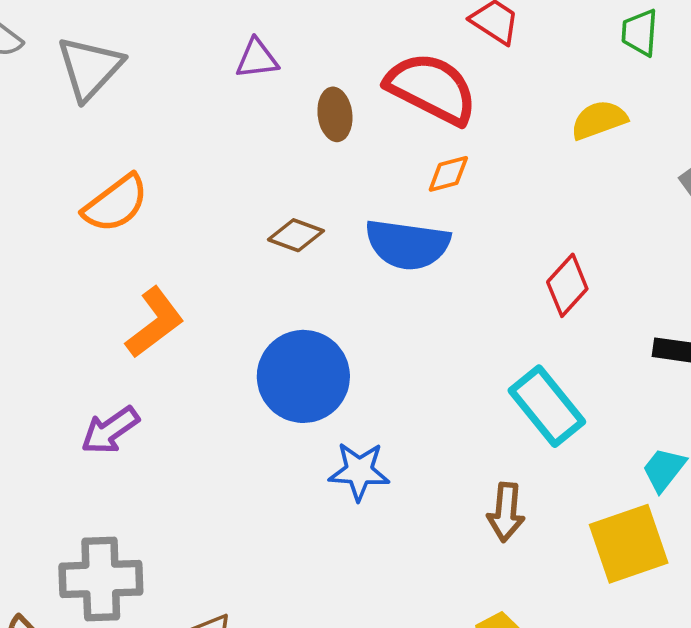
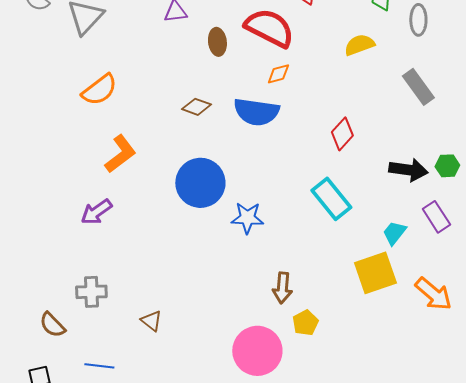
blue star: (359, 471) -> (247, 218), moved
brown arrow: (506, 512) -> (282, 288), moved
gray cross: (101, 579) -> (91, 292), size x0.7

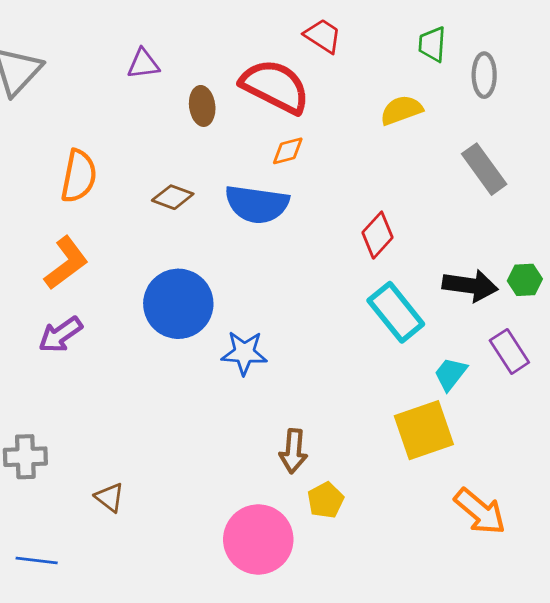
orange semicircle: (99, 90) -> (79, 176), moved, turned -42
cyan rectangle: (331, 199) -> (396, 312), moved
purple arrow: (96, 212) -> (60, 335), moved
orange arrow: (433, 294) -> (480, 511), moved

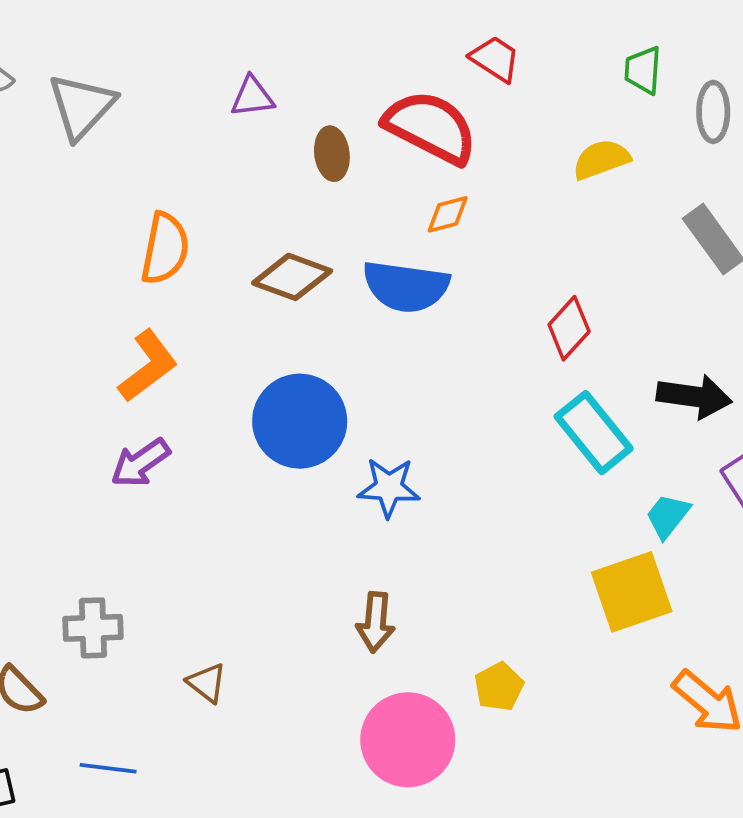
brown diamond: (173, 197) -> (292, 277), size x1.4
brown arrow: (293, 451) -> (376, 622), moved

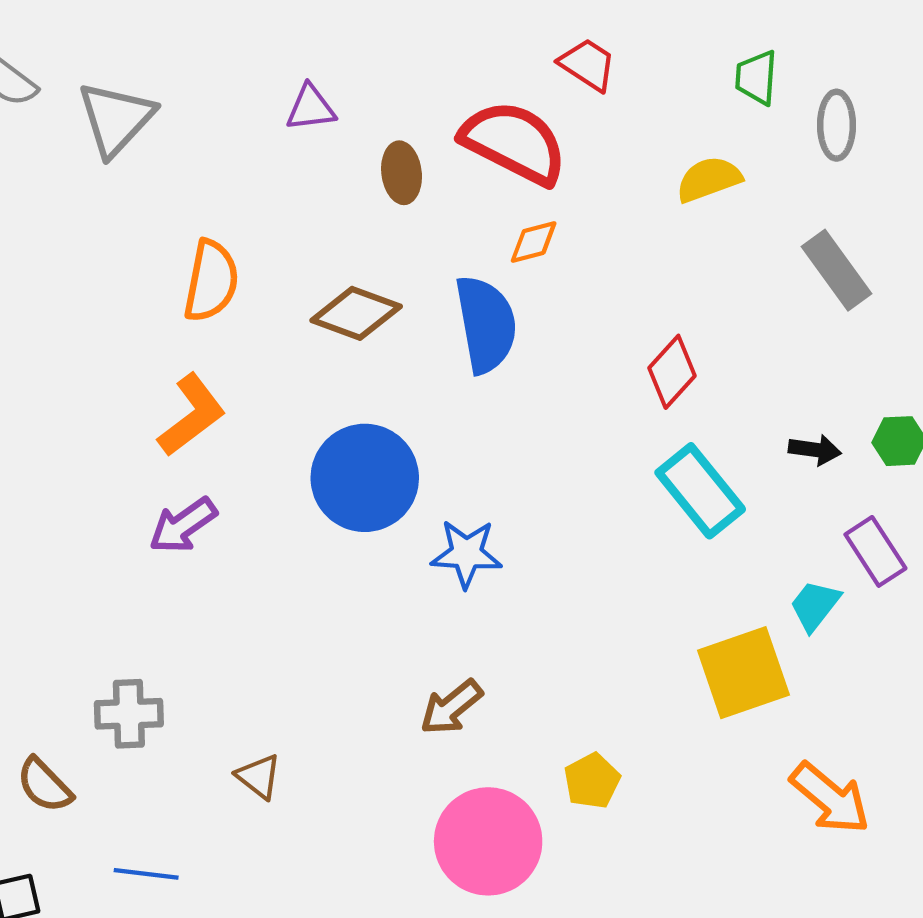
blue semicircle: (406, 286) -> (486, 324), turned -108
black arrow: (694, 396) -> (815, 450), size x0.6
cyan trapezoid: (668, 516) -> (815, 606), moved
brown arrow: (376, 622) -> (451, 707), turned 46

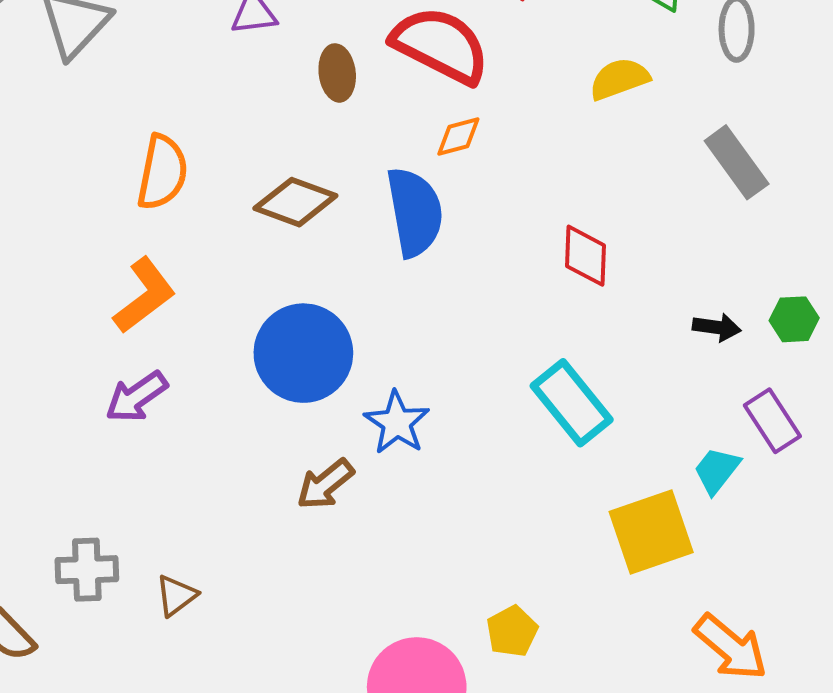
red diamond: (672, 372) -> (586, 256), turned -40
cyan rectangle: (700, 491) -> (572, 403), moved
blue star: (466, 554) -> (397, 423), turned 30
brown arrow: (451, 707) -> (325, 484), moved
brown triangle: (259, 777) -> (176, 596), moved, turned 45

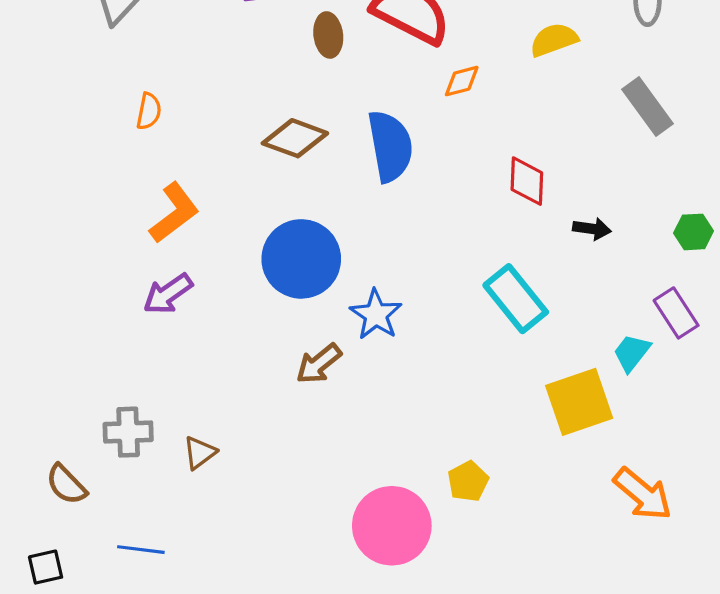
orange diamond: (458, 137) -> (462, 81), moved
orange semicircle: (162, 172) -> (149, 111), moved, size x0.6
black arrow: (717, 327) -> (592, 229), moved

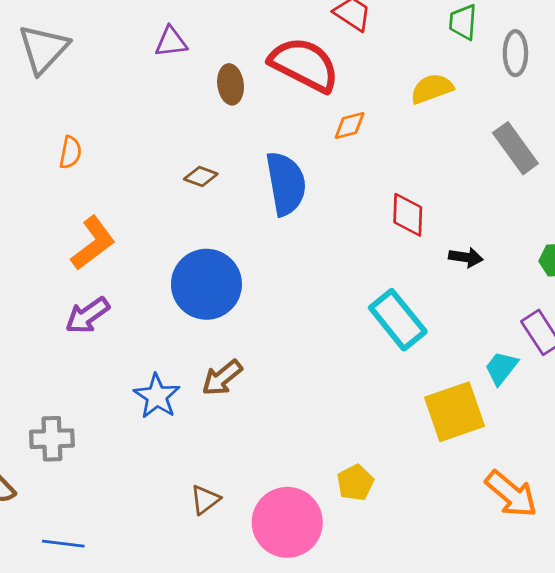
brown diamond: (295, 138) -> (201, 176), size x0.6
blue star: (376, 315) -> (157, 396), moved
brown triangle: (200, 453) -> (205, 500), moved

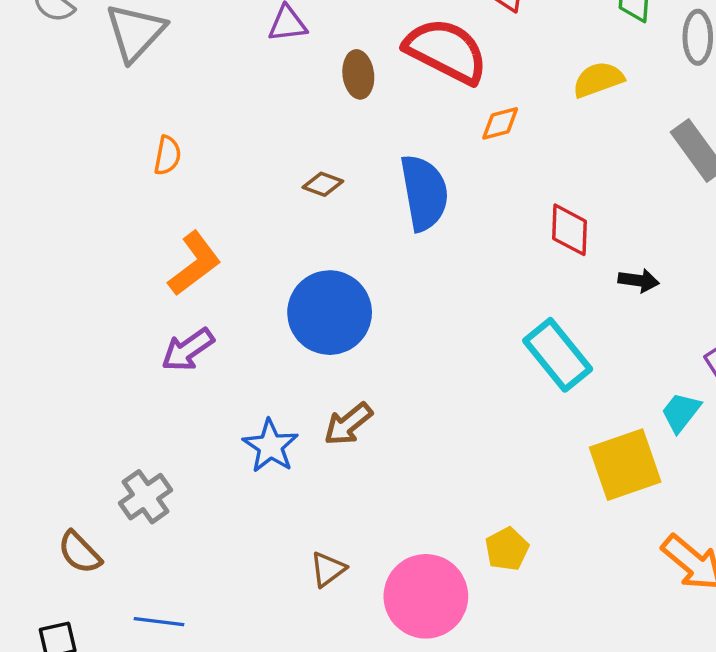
gray cross: (52, 439) -> (146, 497), turned -33

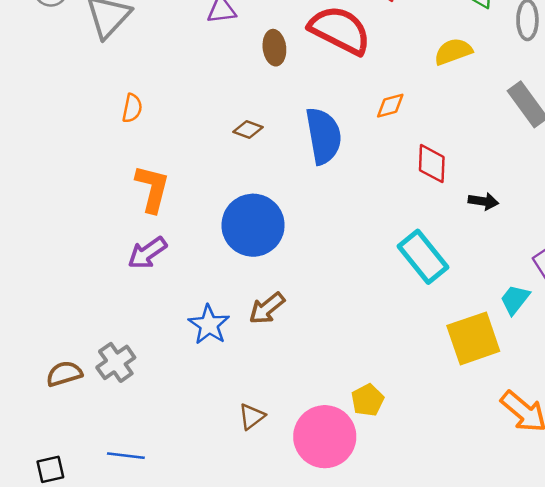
orange diamond: (500, 123) -> (390, 106), moved
orange L-shape: (194, 264) -> (152, 189), turned -39
yellow pentagon: (507, 549) -> (368, 400), moved
brown semicircle: (80, 552) -> (64, 374), moved, turned 117

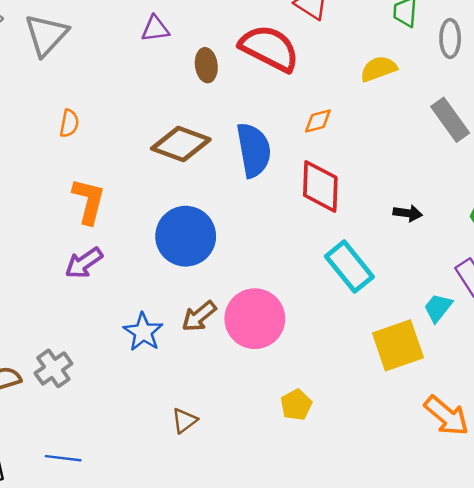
brown diamond: (248, 130) -> (181, 144), size x2.0
red diamond: (432, 164) -> (320, 186), moved, size x1.4
pink circle: (325, 437) -> (255, 319), moved

